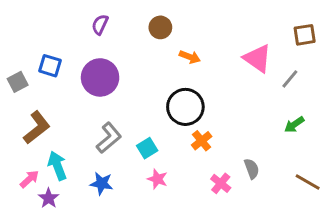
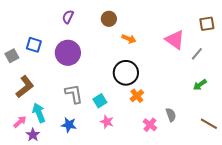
gray L-shape: (109, 138) -> (74, 94), turned -60

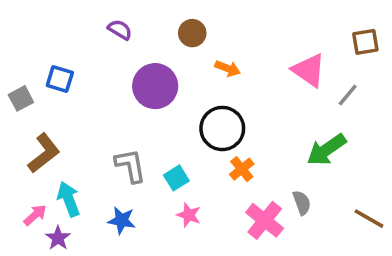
purple semicircle: (68, 17) -> (120, 30), turned 96
purple circle: (68, 53) -> (155, 86), moved
green arrow: (200, 85) -> (327, 150), moved, size x1.6
pink cross: (150, 125) -> (265, 220), size x1.5

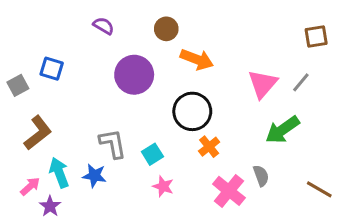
orange arrow: (228, 68) -> (197, 59), size x1.5
pink triangle: (309, 70) -> (263, 84), moved, turned 36
blue star: (122, 220) -> (94, 176), moved

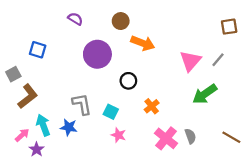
gray square: (18, 85) -> (13, 74), moved
black circle: (192, 111) -> (128, 81), moved, size x0.6
cyan square: (152, 154) -> (111, 112), turned -32
gray semicircle: (261, 176) -> (190, 136), moved

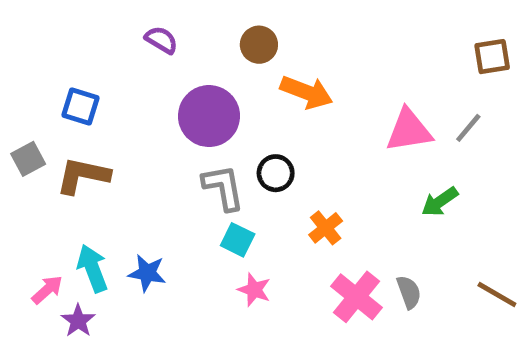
pink triangle: (190, 61) -> (409, 130), turned 40
green arrow: (205, 94) -> (440, 202), size x0.7
brown L-shape: (28, 96) -> (83, 176), moved, turned -130
gray L-shape: (82, 104) -> (223, 187), moved

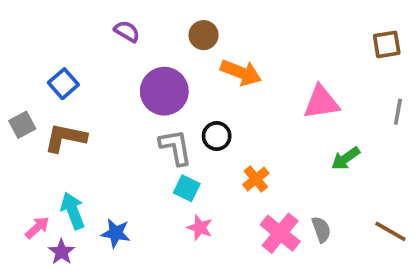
blue square: (81, 107) -> (63, 84), turned 32
gray line: (468, 128) -> (398, 112), moved, turned -30
blue star: (147, 273) -> (116, 233), moved

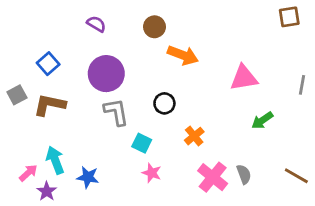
brown square: (387, 44) -> (289, 17), moved
purple circle: (164, 91) -> (106, 74), moved
gray L-shape: (176, 147) -> (116, 112), moved

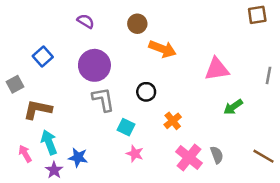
brown L-shape: (50, 105) -> (38, 110), moved
pink arrow: (28, 173) -> (25, 154), turned -78
purple star: (47, 191) -> (54, 170), moved

